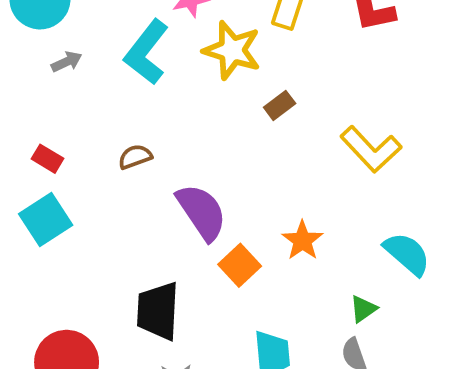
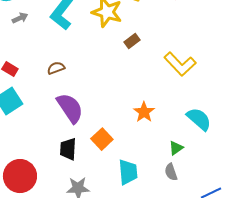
purple semicircle: (202, 212) -> (70, 108), moved
orange square: (240, 265) -> (102, 139), moved
black trapezoid: (158, 311) -> (68, 149), size x0.7

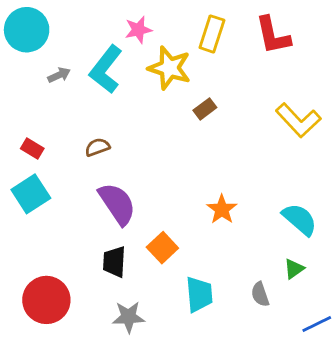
gray arrow: (20, 18) -> (59, 75), moved
yellow L-shape: (180, 64) -> (298, 120), moved
green triangle: (176, 148) -> (294, 269), moved

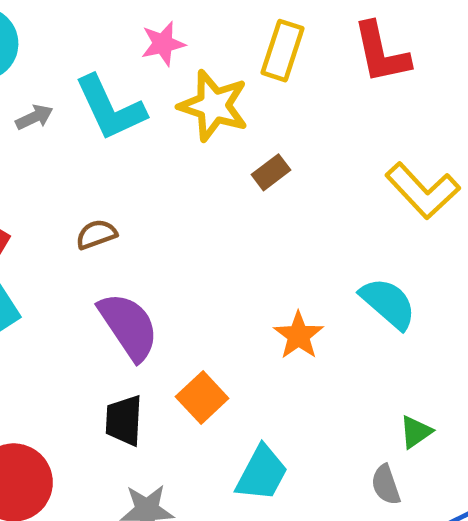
cyan L-shape: (106, 69) -> (110, 108), turned -63
cyan semicircle: (300, 219) -> (388, 303), moved
cyan trapezoid: (199, 294) -> (262, 473), turned 33
gray semicircle: (260, 294) -> (386, 485), moved

